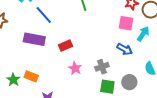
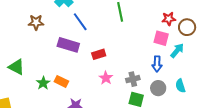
blue arrow: (125, 49) -> (157, 64), turned 56
gray circle: (129, 82) -> (158, 88), moved

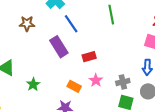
purple rectangle: (68, 45) -> (59, 47), turned 40
orange rectangle: (61, 81) -> (74, 86), moved

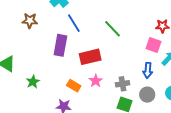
green line: (111, 15) -> (112, 29), moved, turned -36
purple rectangle: (59, 47) -> (60, 45), turned 40
red rectangle: (89, 57) -> (90, 57), size x1.5

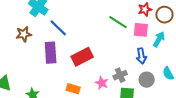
brown star: (30, 21) -> (24, 34), moved
green line: (112, 29) -> (118, 22), moved
pink star: (96, 81) -> (102, 83), moved

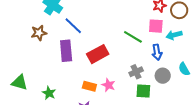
green line: (118, 22) -> (133, 37), moved
cyan arrow: (159, 39) -> (174, 35), turned -133
pink star: (102, 83) -> (108, 85), moved

